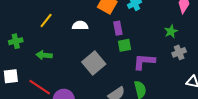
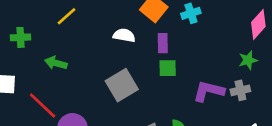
white semicircle: (80, 26) -> (124, 35), moved
green star: (171, 31) -> (248, 60), moved
purple L-shape: (144, 62) -> (209, 91), moved

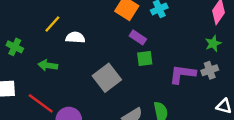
white semicircle: (124, 35) -> (75, 37), moved
green cross: (20, 37) -> (15, 47), turned 35
purple rectangle: (163, 43) -> (138, 37), turned -49

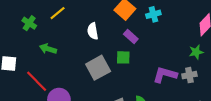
white semicircle: (75, 37) -> (93, 31), moved, turned -112
green cross: (15, 47) -> (29, 23), moved
green square: (145, 58) -> (123, 57), moved

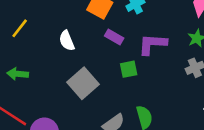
green square: (123, 57) -> (129, 69), moved
purple L-shape: (165, 75) -> (152, 44), moved

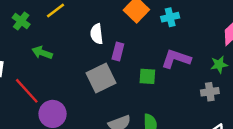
purple rectangle: (114, 37) -> (118, 52), moved, turned 60

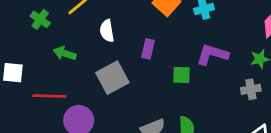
white semicircle: (97, 34) -> (107, 31), moved
gray square: (101, 78) -> (112, 78), moved
red line: (27, 91) -> (49, 96), turned -44

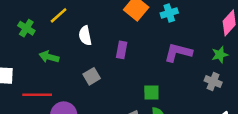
green square: (181, 75) -> (151, 92), moved
gray square: (112, 78) -> (92, 76), size x0.6
gray cross: (251, 89) -> (213, 82), turned 35

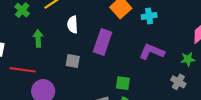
purple rectangle: (122, 50) -> (103, 42), size x1.6
green arrow: (49, 57) -> (38, 38), turned 63
gray square: (92, 76) -> (73, 61), turned 32

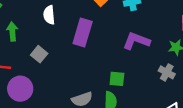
gray square: (73, 61) -> (39, 54), moved, turned 32
green square: (123, 83) -> (117, 79), moved

